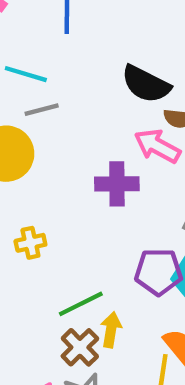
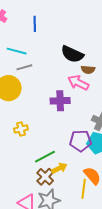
yellow arrow: (111, 330) -> (59, 168), turned 56

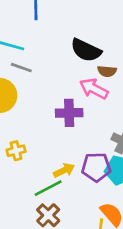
gray line: (24, 67) -> (21, 68), turned 35
yellow arrow: (59, 168) -> (64, 170), moved

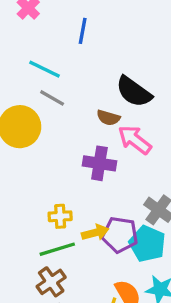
brown semicircle: (107, 71) -> (108, 118), moved
yellow cross: (16, 151) -> (60, 216), moved
yellow arrow: (64, 170) -> (95, 233), moved

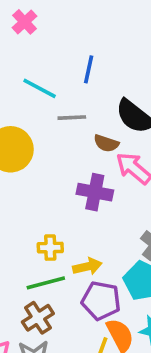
blue line: (83, 31) -> (89, 69), moved
gray line: (52, 98) -> (72, 118), moved, turned -35
purple pentagon: (120, 235) -> (101, 301), moved

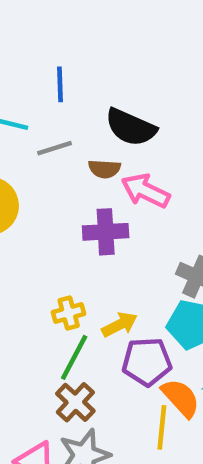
green line: (46, 283) -> (74, 357), turned -33

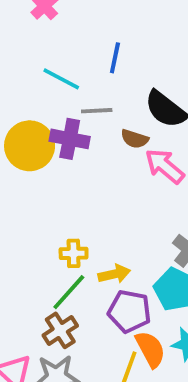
purple cross: (106, 232) -> (70, 139), moved

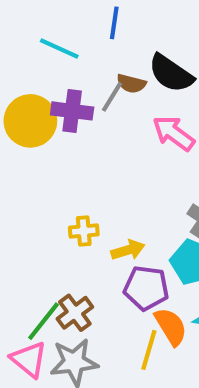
gray line: (97, 111) -> (112, 97), moved, turned -52
brown semicircle: (135, 139) -> (131, 84), moved
green line: (69, 292) -> (44, 321), moved

